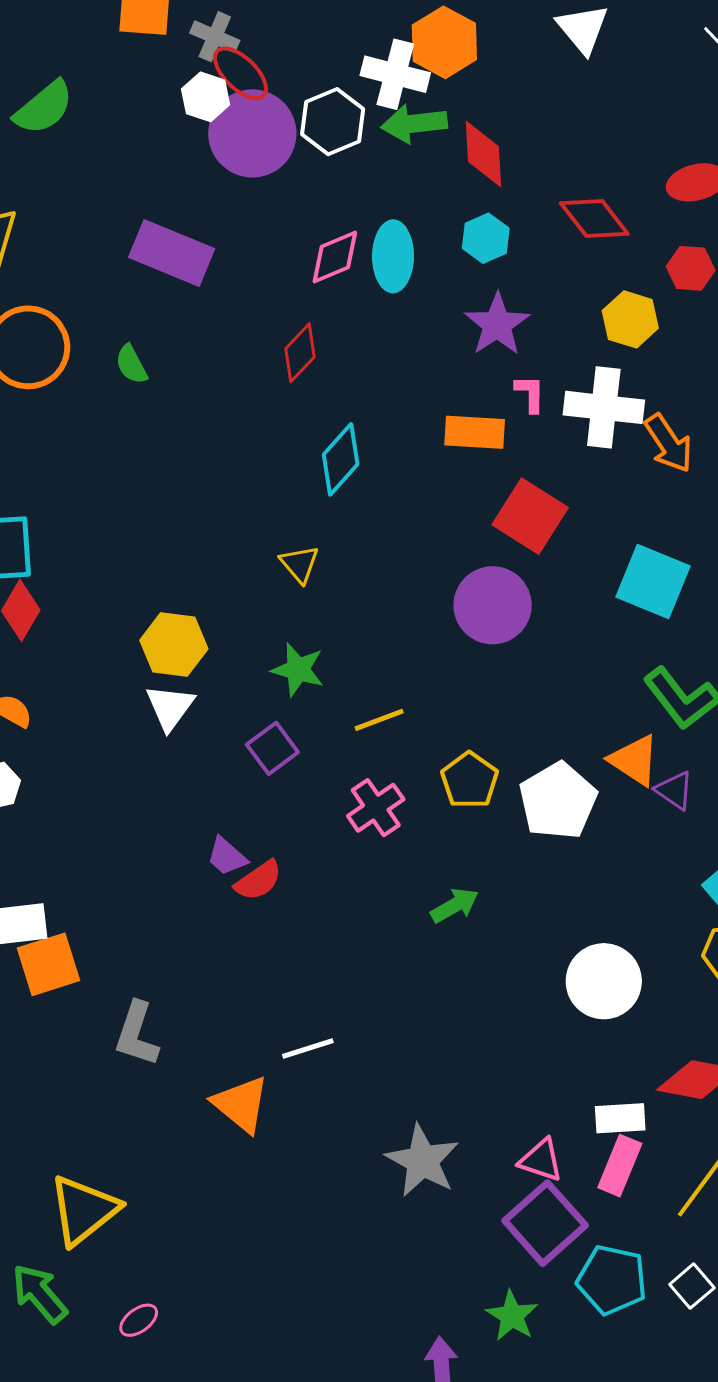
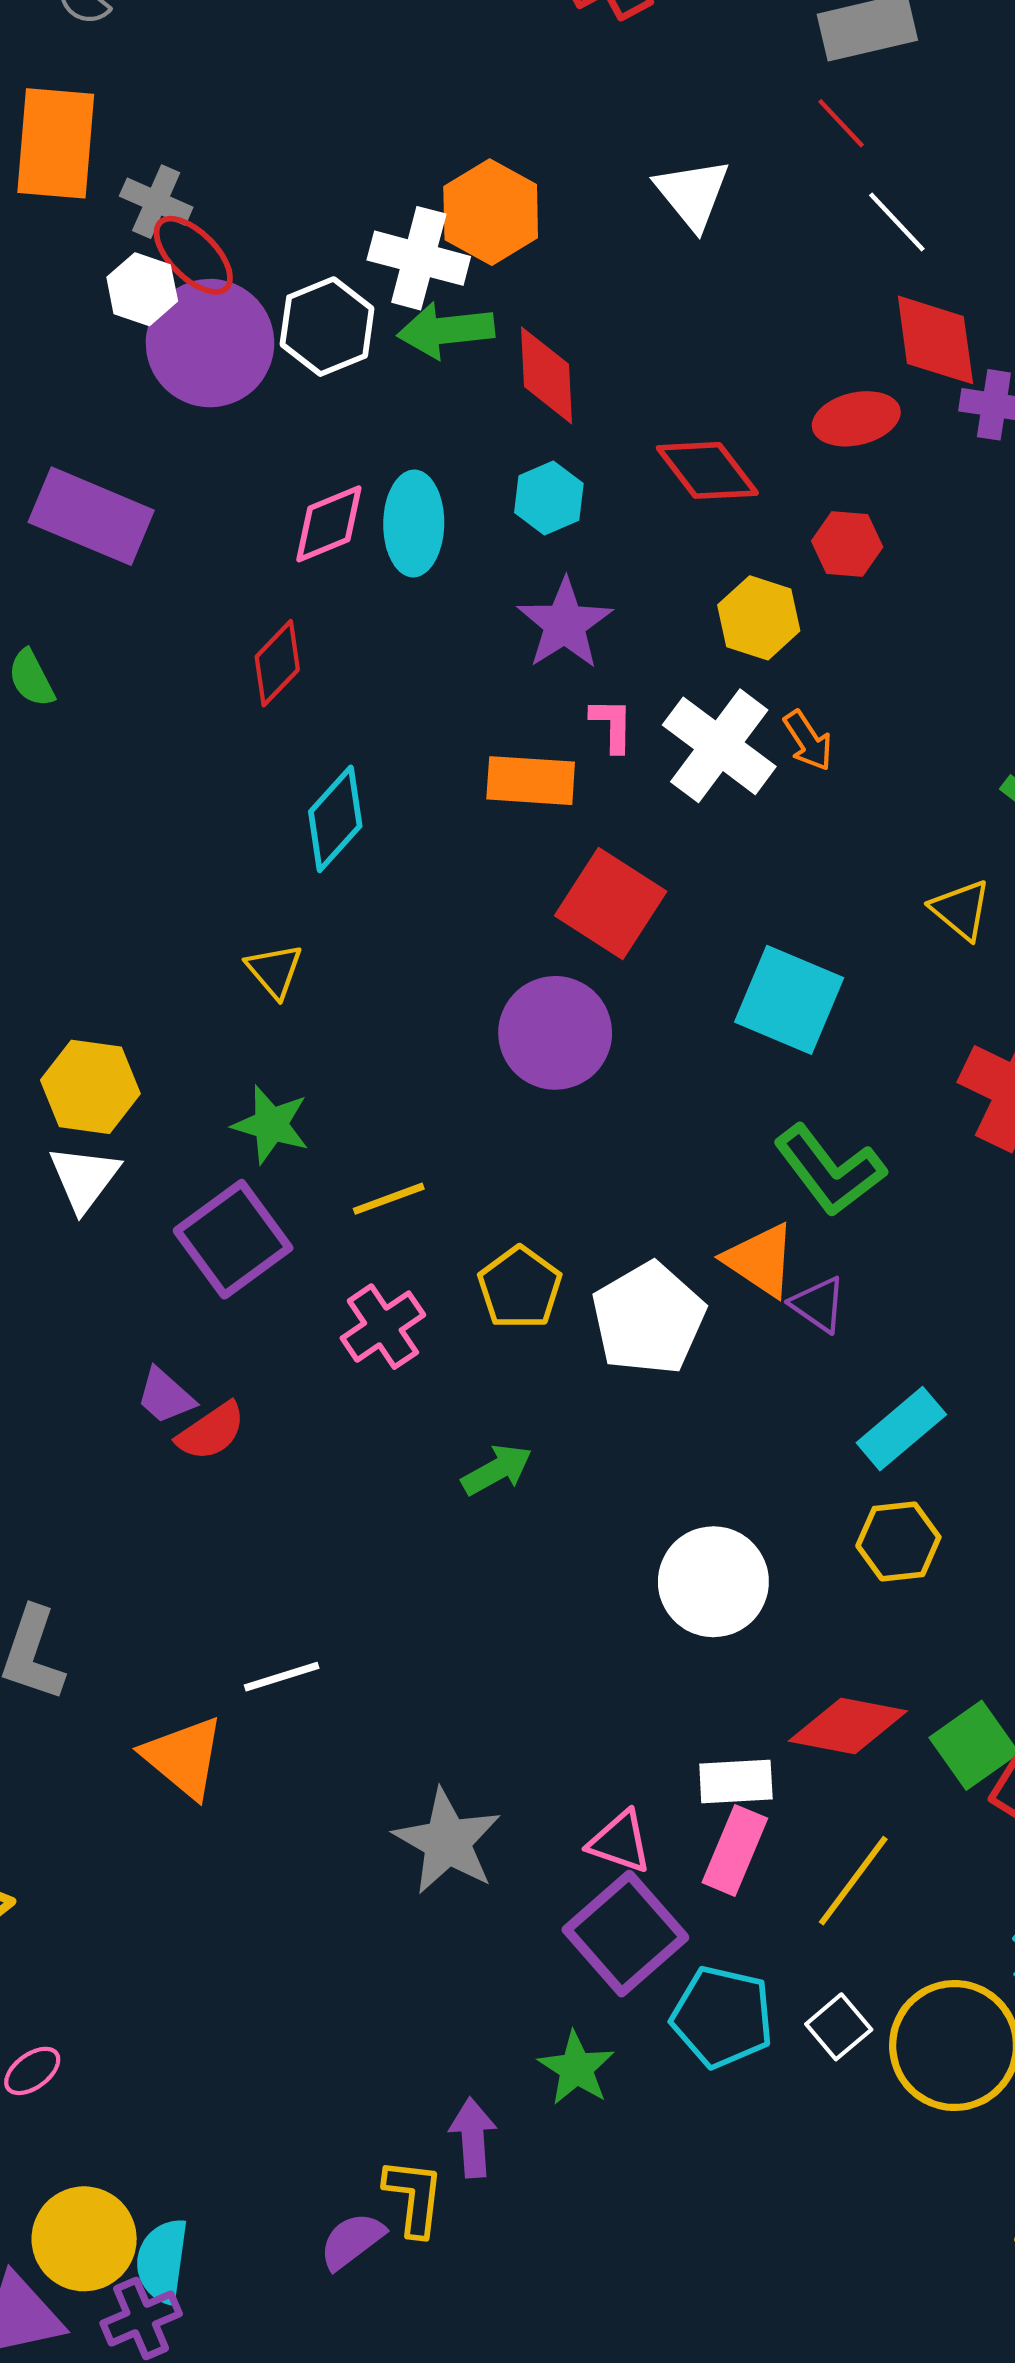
white cross: (604, 407) -> (719, 746), turned 30
orange arrow: (669, 443) -> (808, 741), moved, size x0.7
purple square: (272, 748) -> (233, 1239), size x1.5

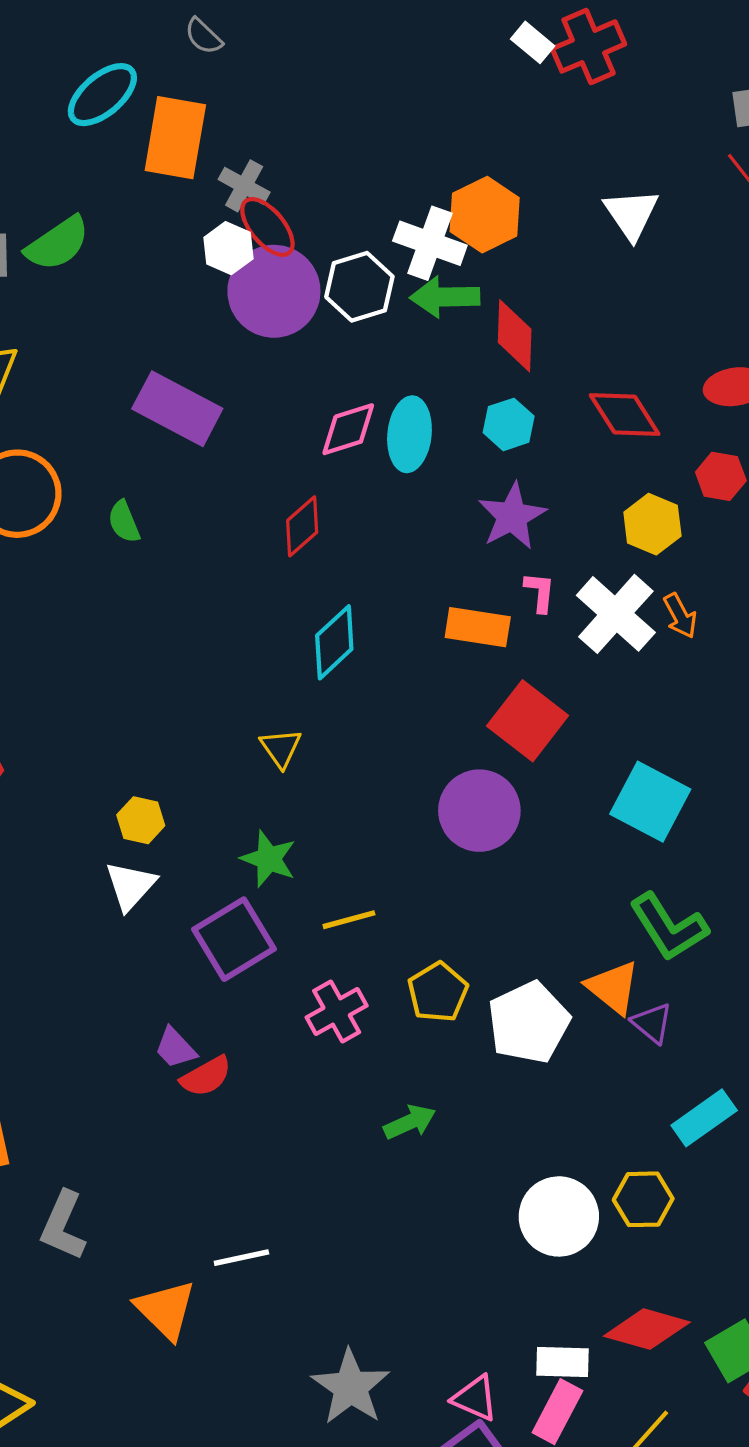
yellow hexagon: (90, 1087) -> (141, 820), size x0.7
yellow hexagon: (898, 1541) -> (643, 1199), moved

